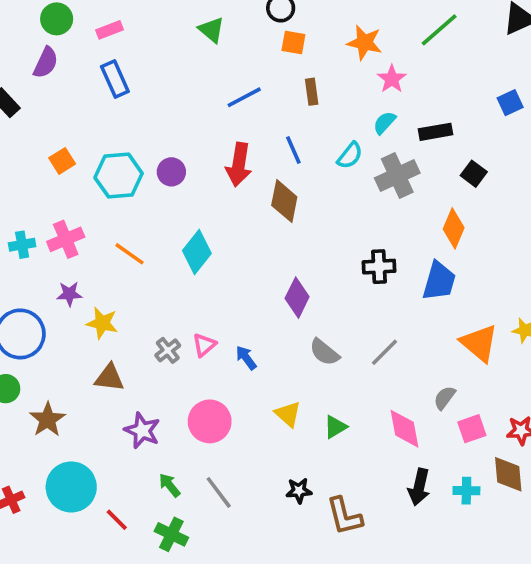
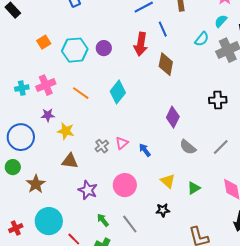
blue line: (293, 150) -> (163, 29), moved
black star: (299, 491) -> (163, 210), moved

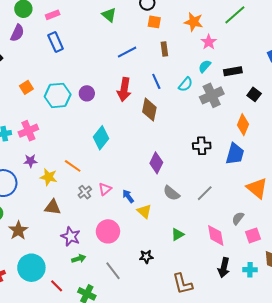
blue line: (163, 29) -> (156, 81), moved
orange line: (81, 93) -> (73, 166), moved
yellow triangle: (168, 181) -> (144, 211), moved
green arrow: (103, 220) -> (79, 259), moved, turned 112

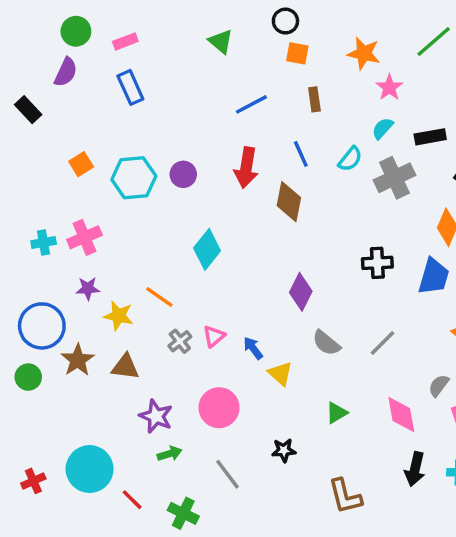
brown star: (18, 230) -> (78, 360), moved

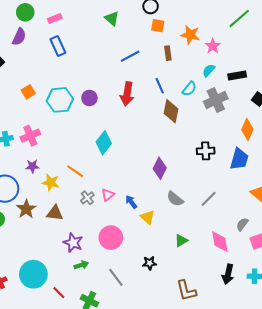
orange star: (364, 53) -> (190, 35), moved
brown diamond: (289, 202) -> (171, 111), moved

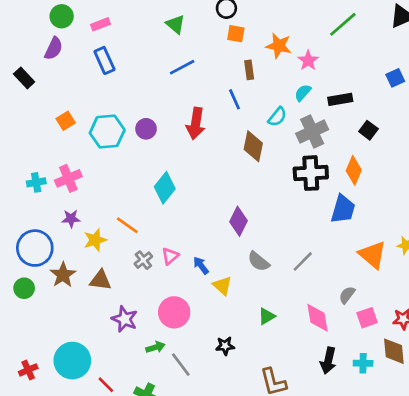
blue line: (130, 56) -> (182, 67), moved
blue line: (160, 86) -> (234, 99), moved
black cross: (206, 151) -> (311, 173), moved, size x1.4
yellow star: (51, 183) -> (95, 240), turned -30
green arrow: (81, 265) -> (155, 347), moved

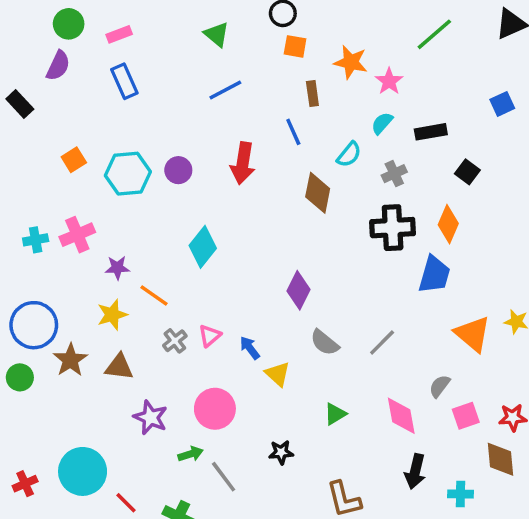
gray cross: (312, 131) -> (394, 174), size x0.6
purple star: (71, 219) -> (117, 268), moved
cyan cross: (363, 363) -> (460, 494), moved

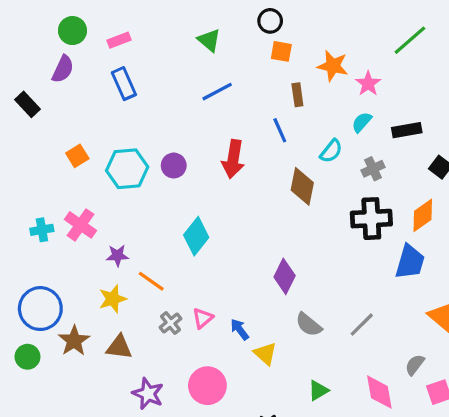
orange diamond: (448, 224) -> (423, 215), turned 32
pink cross: (77, 235) -> (81, 225), turned -32

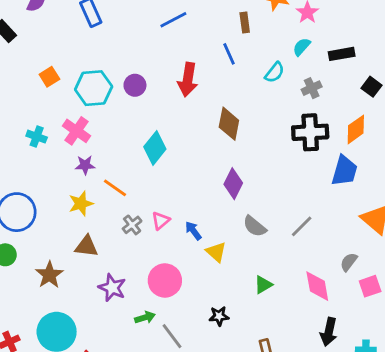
brown diamond: (302, 186) -> (229, 124), moved
pink cross: (81, 225) -> (77, 131), moved
cyan cross: (42, 230) -> (37, 137), moved, turned 30
brown star: (74, 341) -> (49, 275), moved

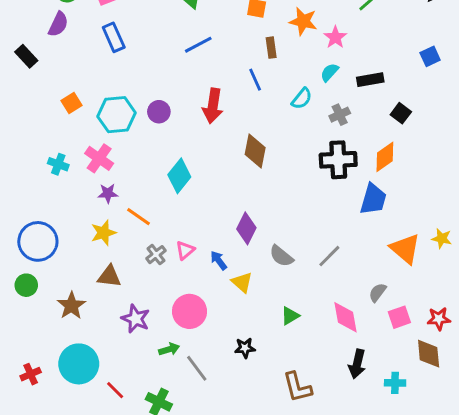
purple diamond: (233, 184) -> (246, 228), moved

